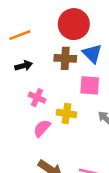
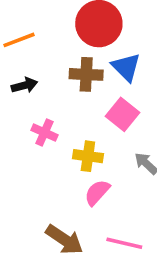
pink square: (90, 85) -> (122, 114), turned 35
pink semicircle: (42, 128) -> (97, 192), moved

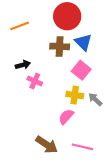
black arrow: (24, 85) -> (23, 65), moved
yellow cross: (88, 156) -> (75, 95), moved

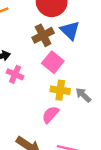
brown cross: (60, 46) -> (43, 35), turned -30
pink square: (81, 70) -> (53, 62), moved

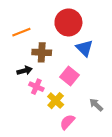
brown cross: (43, 35) -> (42, 52), moved, turned 30
yellow cross: (60, 90) -> (56, 101), moved, turned 35

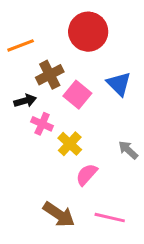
blue triangle: (84, 48) -> (119, 84), moved
brown cross: (42, 52) -> (50, 75), turned -30
pink square: (69, 76) -> (77, 95), moved

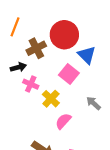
red circle: (88, 32) -> (64, 35), moved
orange line: (21, 45) -> (15, 27), turned -48
pink square: (77, 95) -> (69, 74), moved

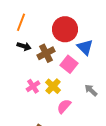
brown cross: (36, 48) -> (46, 53), moved
black arrow: (18, 67) -> (24, 46), moved, turned 32
pink cross: (31, 84) -> (33, 86), moved, turned 32

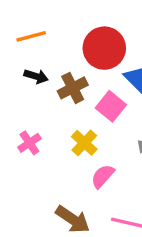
orange line: (21, 22) -> (31, 36), turned 54
pink cross: (33, 86) -> (29, 143), moved

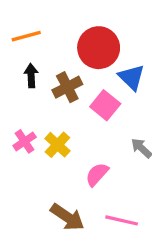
black arrow: (36, 76) -> (31, 76), turned -110
yellow cross: (84, 143) -> (57, 145), moved

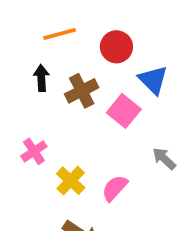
orange line: (26, 36) -> (60, 34), moved
red circle: (99, 48) -> (116, 47), size x0.7
yellow cross: (57, 145) -> (71, 181), moved

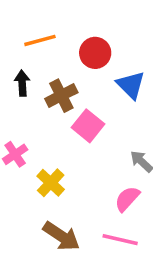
pink square: (124, 111) -> (88, 126), moved
pink semicircle: (115, 188) -> (127, 199), moved

